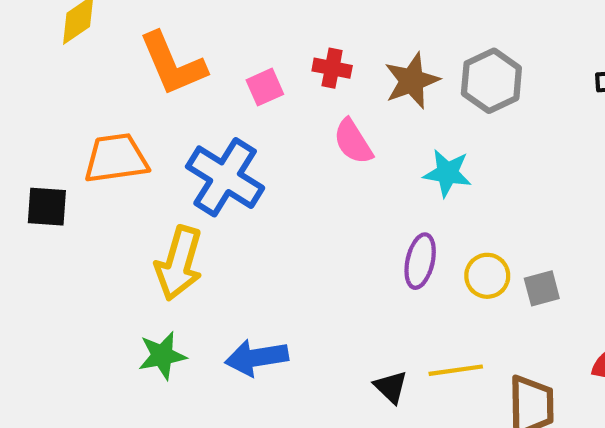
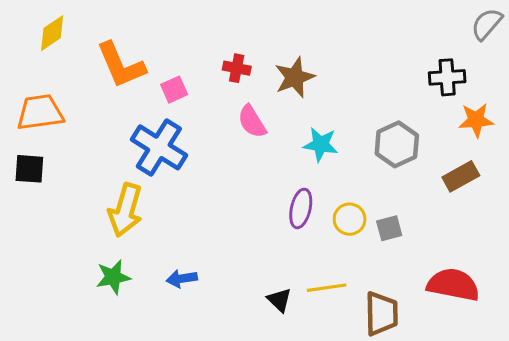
gray hexagon: (491, 81) -> (397, 144), moved
pink square: (265, 87) -> (174, 90), moved
orange trapezoid: (116, 158) -> (40, 112), moved
blue arrow: (257, 358) -> (182, 279), size x0.7

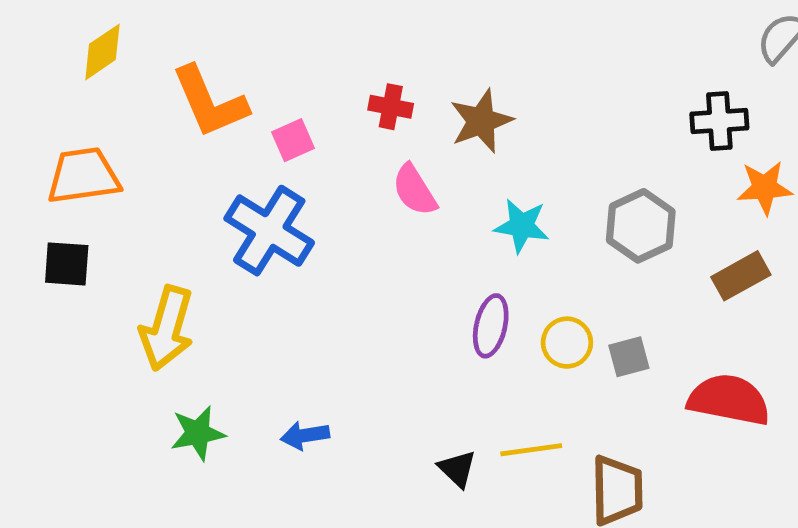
yellow arrow: (125, 210) -> (167, 328), moved
red semicircle: (453, 285) -> (729, 400), moved

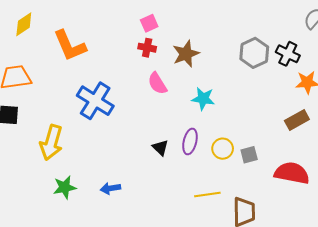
black cross: (719, 121) -> (288, 54), turned 30
pink square: (293, 140) -> (149, 23), moved
gray hexagon: (641, 226) -> (254, 53), moved
black triangle: (457, 469) -> (160, 148), moved

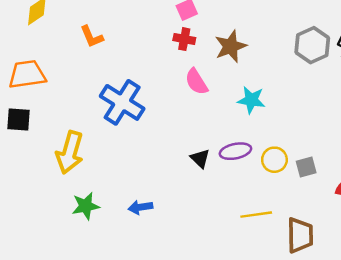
orange L-shape: (70, 46) -> (92, 37), size x0.6
purple ellipse: (190, 141) -> (235, 151), turned 65

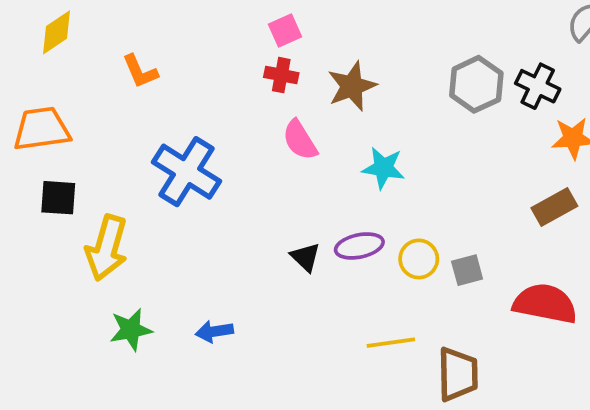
black square: (19, 119) -> (58, 198), moved

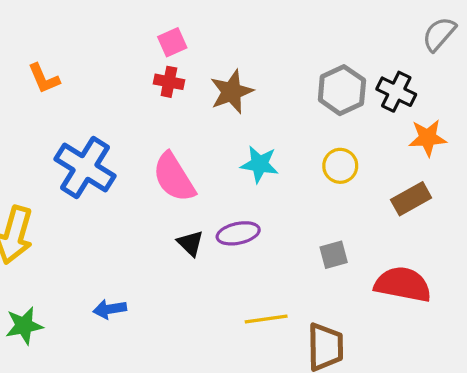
pink semicircle: (300, 140) -> (174, 177), moved, size x1.4
yellow circle: (419, 259) -> (340, 166), moved
green star: (131, 330) -> (24, 326), moved

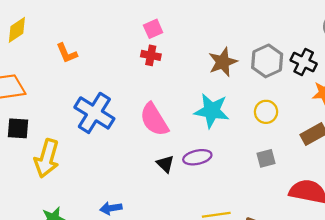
brown star: (232, 92) -> (223, 62), moved
cyan star: (260, 164) -> (212, 111), size x1.4
gray square: (334, 255) -> (266, 158), moved

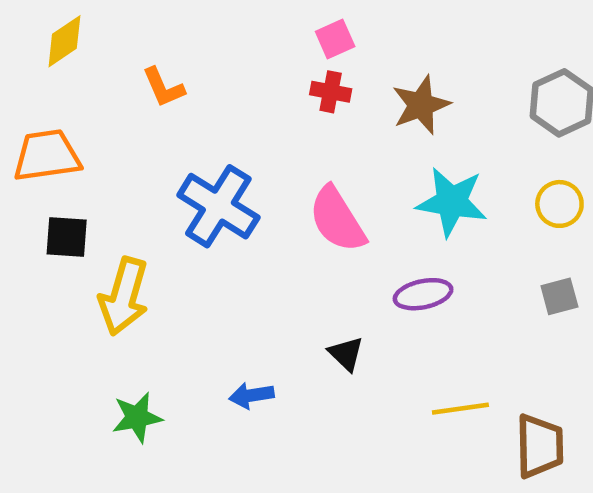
brown star: (223, 62) -> (421, 105), moved
black triangle: (165, 164) -> (346, 354), moved

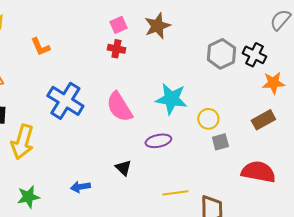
brown star: (421, 105) -> (157, 26), moved
yellow circle: (559, 204) -> (208, 119), moved

